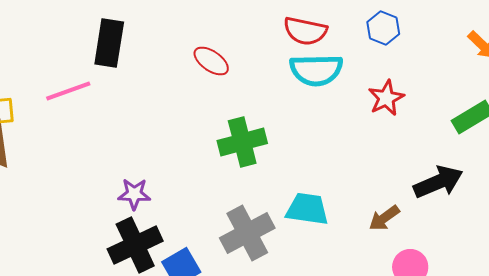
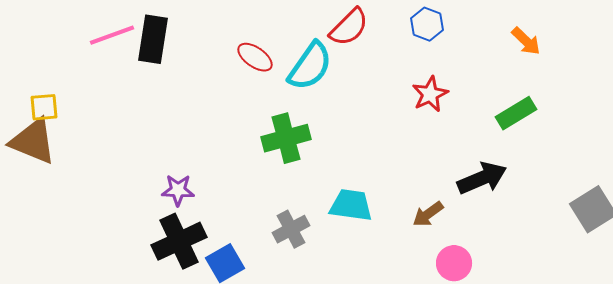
red semicircle: (305, 31) -> (349, 27), turned -57
cyan semicircle: (316, 70) -> (310, 66), moved, turned -54
pink line: (68, 91) -> (112, 35), moved
gray cross: (247, 233) -> (291, 229), size x0.7

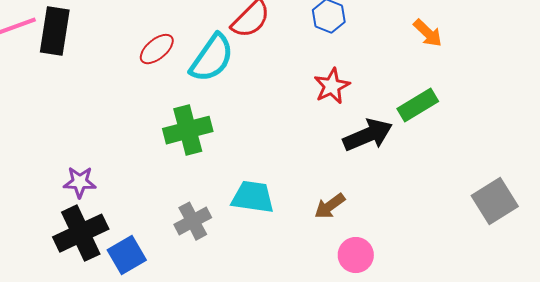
red ellipse: (255, 57) -> (157, 49), turned -75
black arrow: (482, 178) -> (368, 135), moved

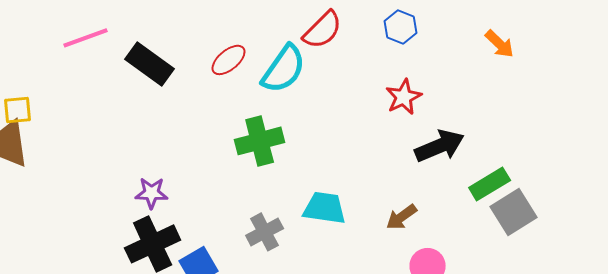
black rectangle: (55, 31) -> (150, 64), moved, turned -63
green rectangle: (418, 105) -> (490, 184), moved
gray square: (495, 201) -> (514, 212), moved

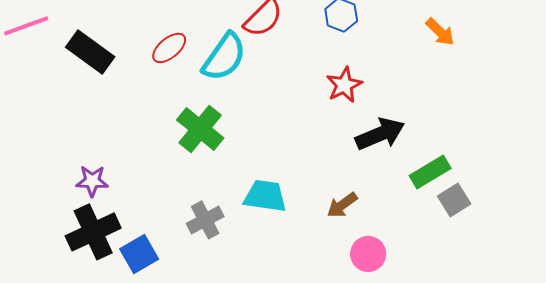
green cross: (260, 141) -> (200, 129), turned -36
gray square: (514, 212) -> (454, 200), size x0.7

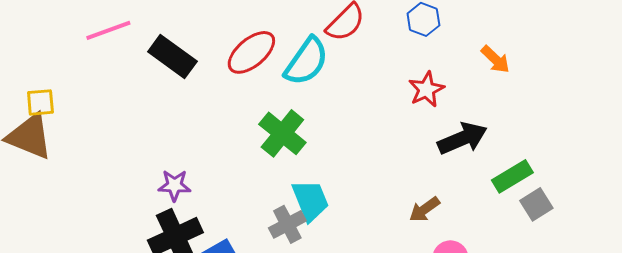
orange arrow: (440, 32) -> (495, 59), moved
red ellipse: (169, 48) -> (251, 52), size x1.4
cyan trapezoid: (265, 196) -> (310, 200), moved, turned 60

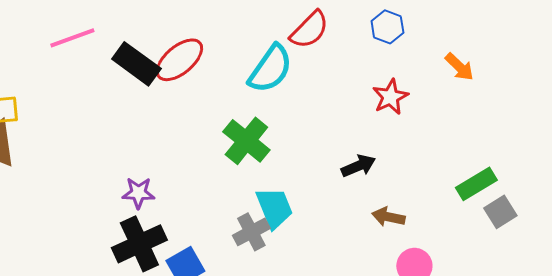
red ellipse: (251, 52) -> (179, 60), moved
black arrow: (462, 138) -> (358, 166), moved, size x0.7
brown arrow: (424, 209) -> (388, 217), turned 48

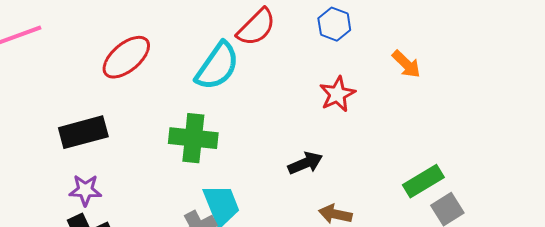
black rectangle: (136, 64) -> (83, 132), moved, turned -51
green cross: (246, 141) -> (193, 138), turned -33

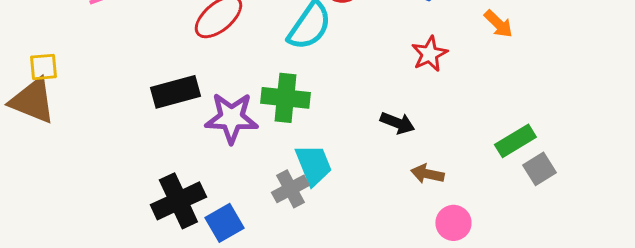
black arrow: (305, 163) -> (397, 123), turned 44
purple star: (85, 190) -> (231, 118), moved, size x1.6

